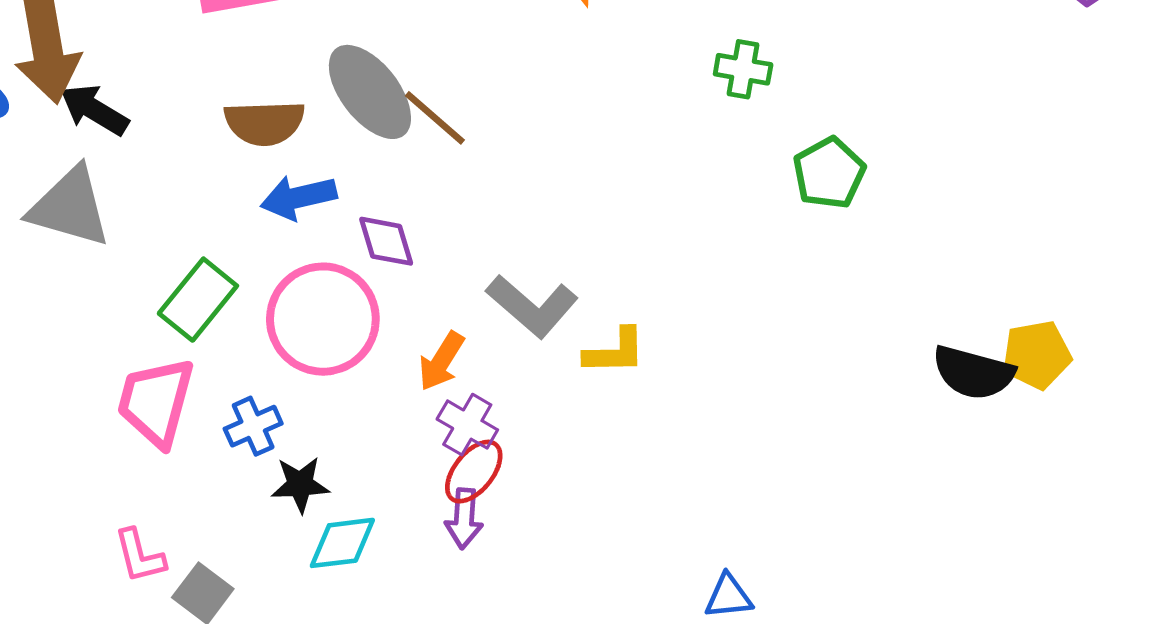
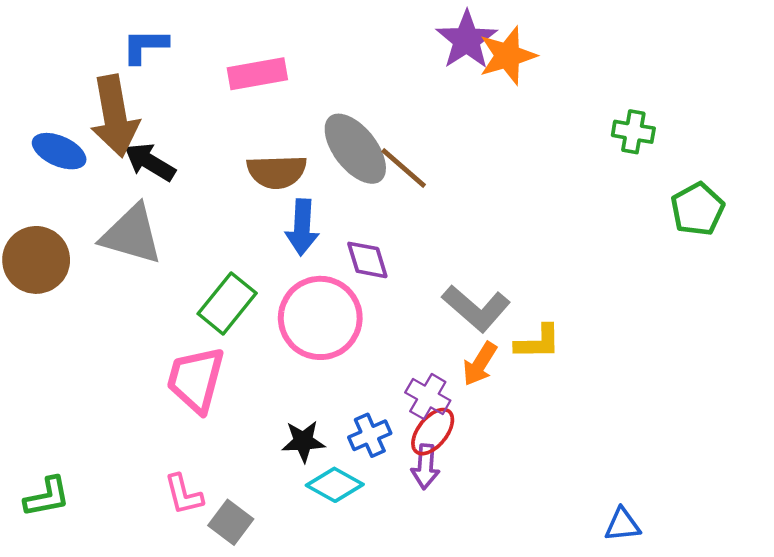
blue arrow: (299, 197) -> (302, 227), turned -74
orange arrow: (441, 361) -> (480, 364), moved
blue cross: (253, 426) -> (370, 435), moved
cyan diamond: (342, 543) -> (335, 485), turned 36

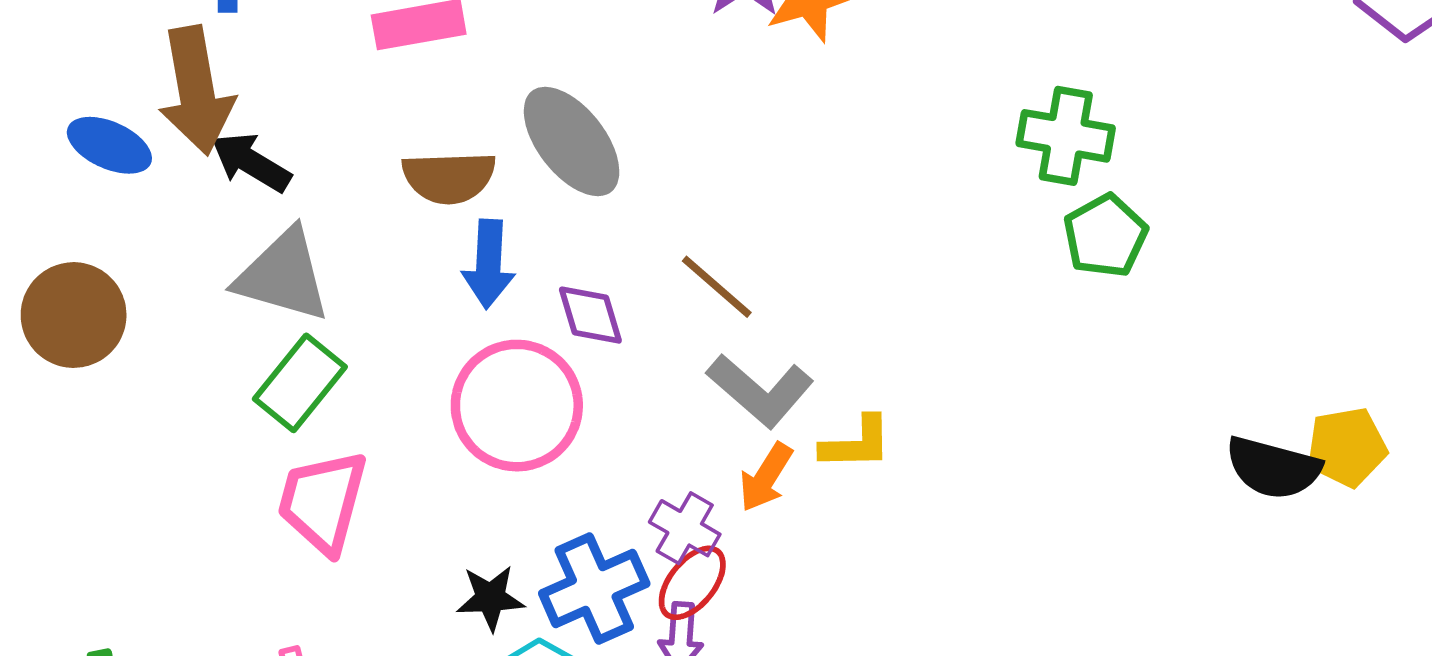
green cross: (633, 132) -> (1066, 136), moved, size x1.4
brown line: (404, 168) -> (717, 287), moved
gray triangle: (132, 235) -> (283, 275), moved
green rectangle: (227, 303) -> (300, 383), moved
blue cross: (370, 435) -> (594, 589), size x1.6

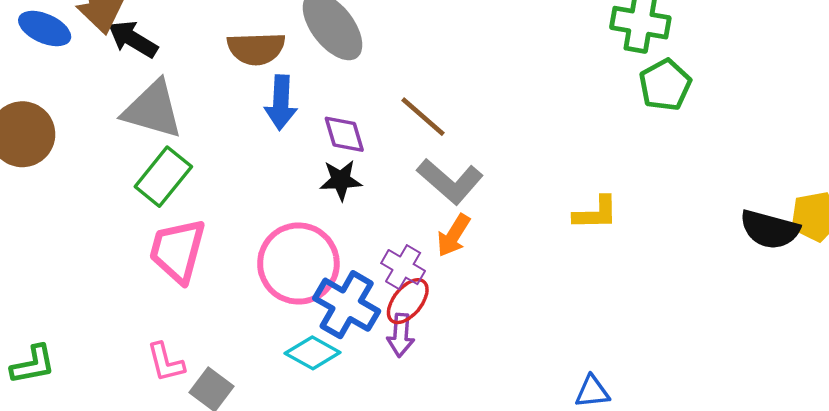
pink circle: (517, 406) -> (298, 264), moved
yellow L-shape: (856, 443) -> (596, 213), moved
blue cross: (594, 589) -> (347, 305), turned -36
black star: (490, 598) -> (341, 180), moved

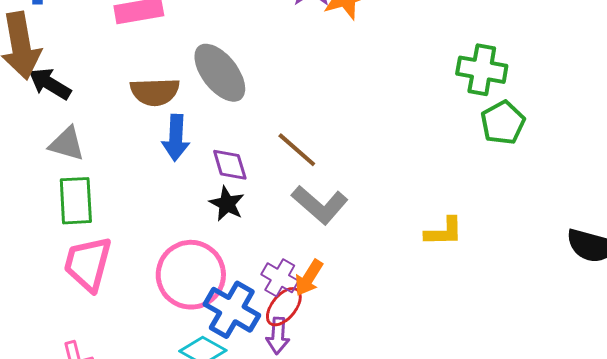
gray triangle: (153, 110) -> (67, 144), size x0.7
green rectangle: (163, 177) -> (76, 201), turned -42
black star: (341, 180) -> (227, 204), turned 30
orange arrow: (454, 235) -> (309, 278), moved

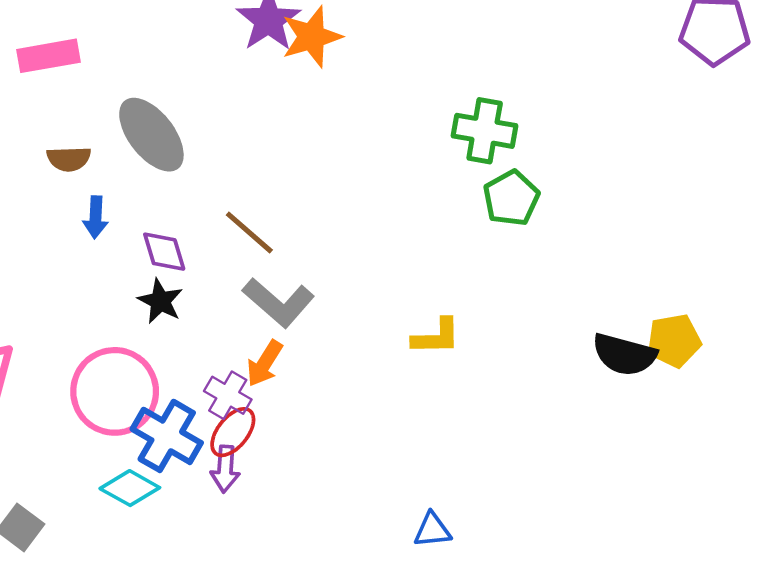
brown semicircle: (155, 92) -> (69, 159), size x0.7
blue arrow: (176, 138) -> (96, 217), size x0.7
orange arrow: (309, 278) -> (265, 363), moved

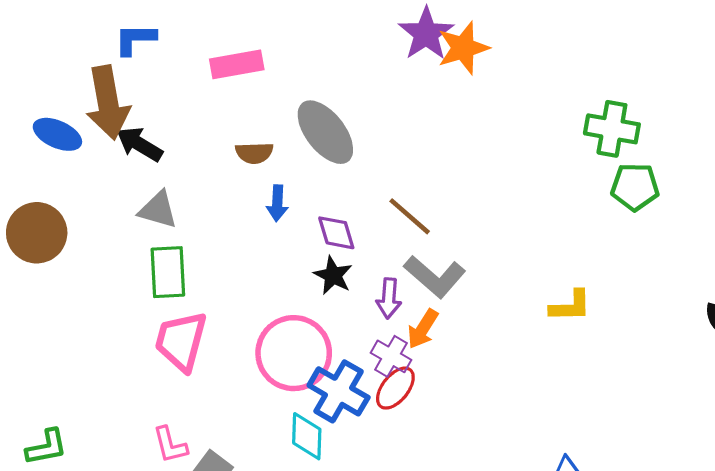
green pentagon: (511, 198) -> (635, 187), turned 30
purple arrow: (225, 469) -> (389, 298), moved
cyan diamond: (130, 488) -> (307, 436), turned 63

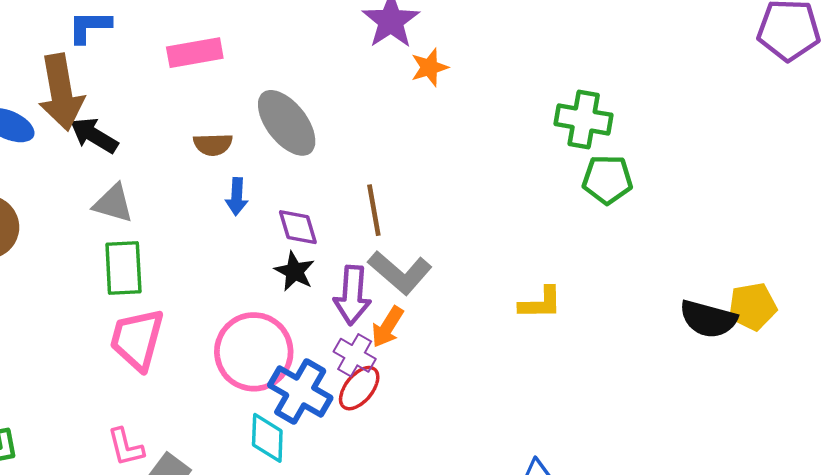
orange star: (463, 48) -> (429, 67), moved, size x0.7
brown line: (410, 216) -> (374, 210), turned 39
purple arrow: (389, 298) -> (352, 295), size x1.4

